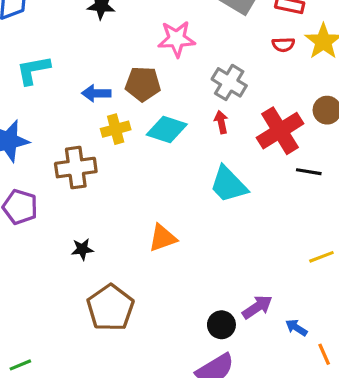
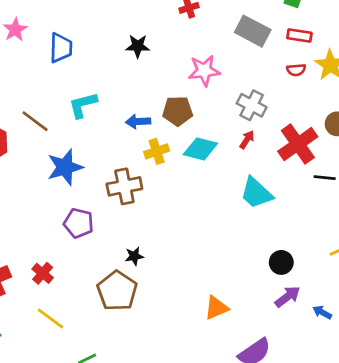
red arrow: (221, 122) -> (247, 140), turned 48
orange triangle: (163, 238) -> (216, 308), moved
brown pentagon: (110, 308) -> (117, 291), moved
black circle: (221, 325) -> (281, 262), moved

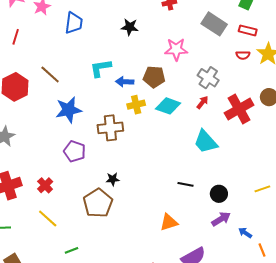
cyan L-shape: (83, 105) -> (101, 68), moved
black line: (325, 178) -> (186, 184), moved

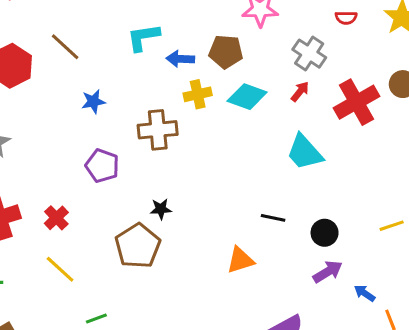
red semicircle: (243, 55) -> (346, 18), moved
blue star: (69, 110) -> (93, 102), size x0.6
orange triangle: (169, 222) -> (240, 260), moved

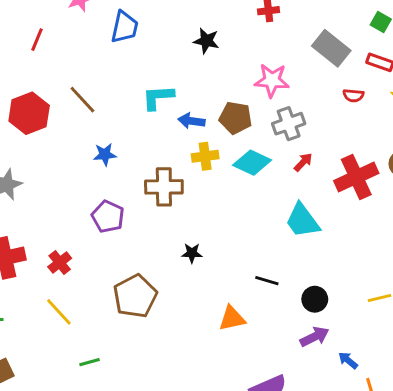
gray cross: (309, 54) -> (289, 124), moved, turned 32
black star: (161, 209) -> (192, 253), moved

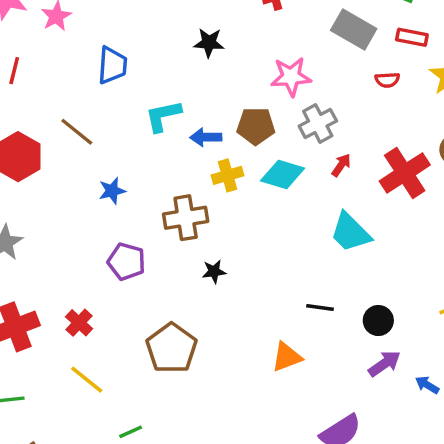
blue trapezoid: (125, 27) -> (112, 65), moved
black star: (192, 253) -> (214, 271), moved

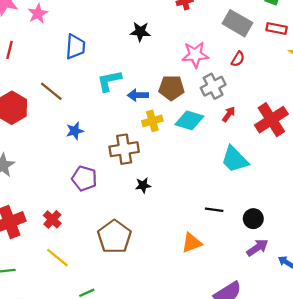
red semicircle: (387, 80) -> (238, 59), moved, turned -56

